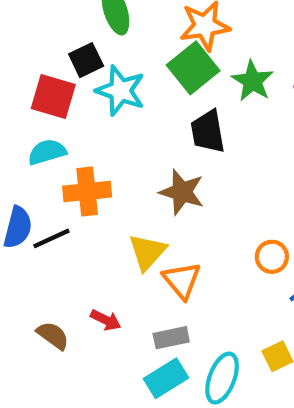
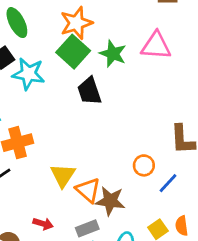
brown star: (182, 192) -> (110, 201), moved

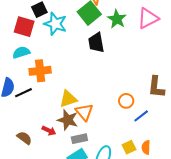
pink triangle: (156, 46) -> (148, 18), turned -40
yellow triangle: (63, 175) -> (68, 99), turned 30
brown star: (110, 201) -> (68, 120), moved

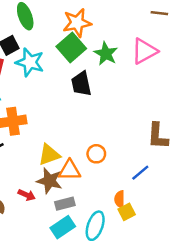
orange circle: (126, 101) -> (96, 154), moved
orange triangle: (84, 112) -> (70, 170), turned -48
orange semicircle: (146, 147) -> (120, 199), moved

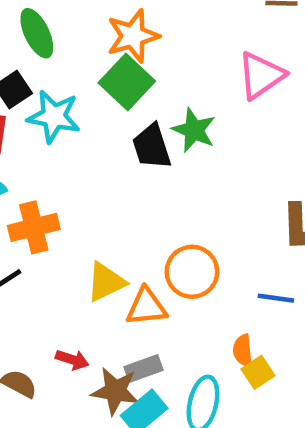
green star: (106, 54) -> (194, 130), moved
orange circle: (96, 154) -> (192, 272), size x1.5
blue line: (140, 173) -> (276, 298), turned 54
brown star: (49, 181) -> (115, 391), moved

